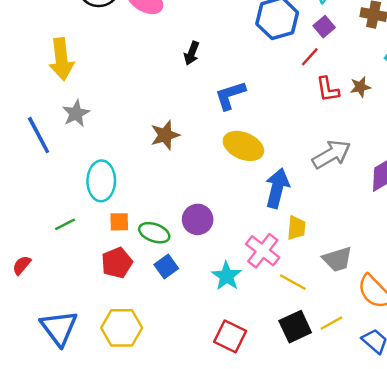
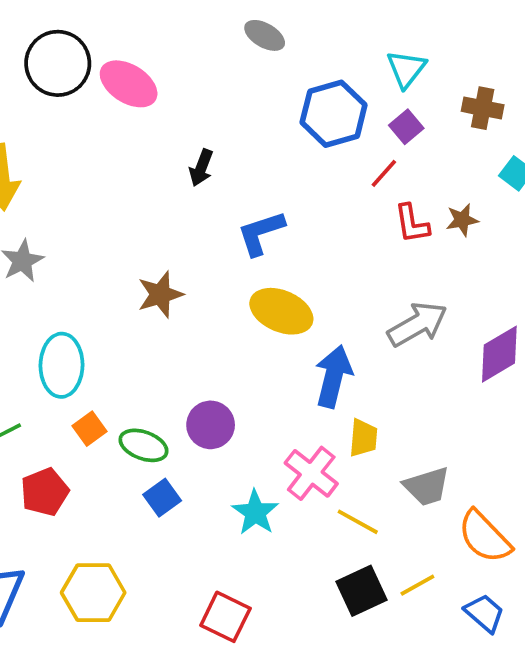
orange square: (119, 222) -> (89, 429), turned -35
red pentagon: (117, 263) -> (45, 492), moved
red square: (230, 336) -> (225, 617), moved

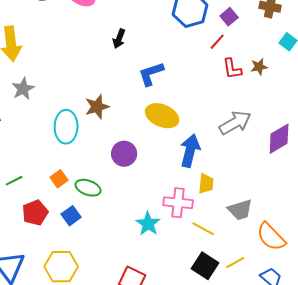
cyan ellipse: (61, 365) -> (66, 127), moved
purple circle: (211, 425) -> (124, 154), moved
pink cross: (311, 473) -> (178, 203), turned -32
blue square: (162, 498) -> (71, 216), moved
black square: (362, 591) -> (205, 266), turned -32

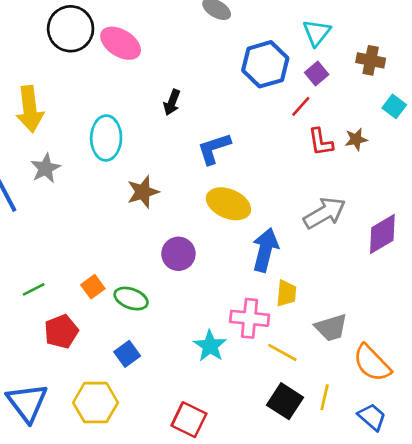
cyan ellipse: (66, 127) -> (106, 138), moved
blue square: (71, 216) -> (127, 354), moved
yellow line: (235, 263) -> (325, 397), turned -48

